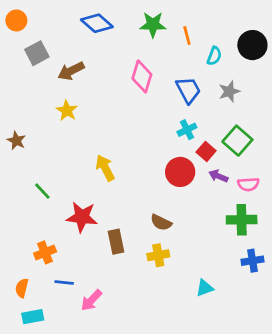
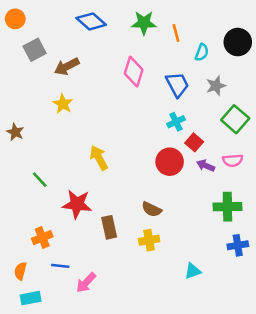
green square: (237, 141) -> (235, 119), moved
pink semicircle: (248, 184) -> (233, 160), moved

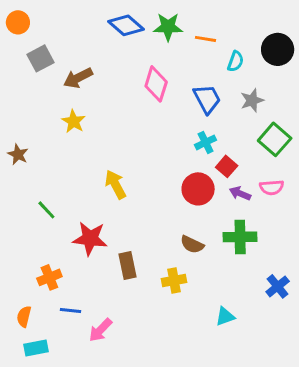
blue diamond: (91, 21) -> (126, 25), moved
orange line: (176, 33) -> (206, 39), turned -66
green cross: (227, 207) -> (240, 237), moved
brown semicircle: (152, 209) -> (192, 244), moved
blue cross: (238, 245) -> (278, 286), turned -30

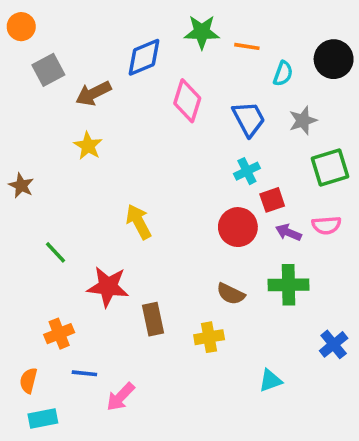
blue diamond: (126, 25) -> (144, 57), moved, turned -64
green square: (275, 139) -> (330, 167), turned 32
red square: (227, 166) -> (272, 200), turned 30

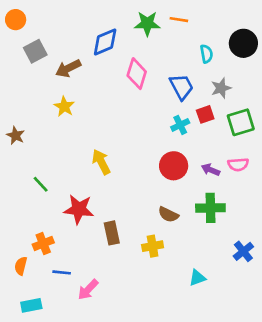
orange line: (247, 46) -> (179, 20), moved
cyan semicircle: (283, 74) -> (207, 54), turned -30
red square: (272, 200) -> (205, 114), moved
orange semicircle: (28, 381) -> (21, 266), moved

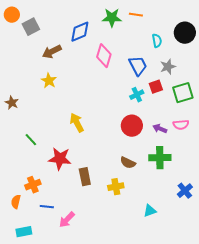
gray square: (35, 51) -> (31, 27), moved

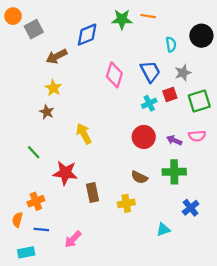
pink diamond: (104, 56) -> (114, 75), moved
brown star: (12, 103) -> (47, 112), moved
blue cross: (185, 191) -> (191, 208), moved
blue line: (47, 207) -> (41, 230), moved

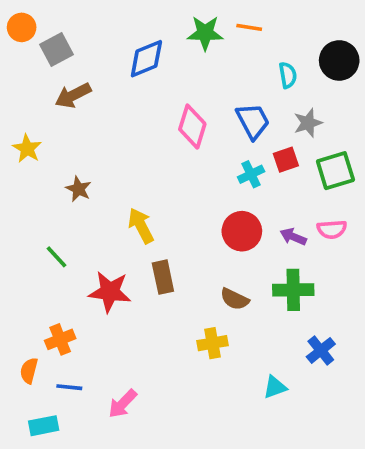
brown arrow: (57, 56) -> (73, 95), moved
yellow star: (53, 88) -> (27, 149), moved
brown rectangle: (93, 192) -> (163, 277), moved

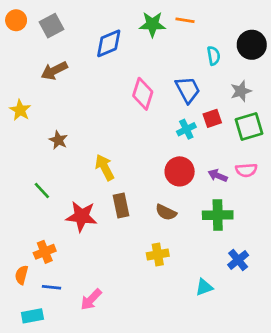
gray square: (56, 49) -> (52, 26), moved
gray star: (308, 123) -> (241, 91), moved
brown semicircle: (235, 299) -> (166, 212), moved

